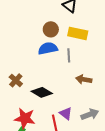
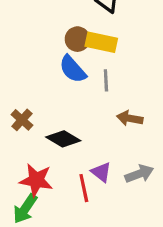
yellow rectangle: (78, 33) -> (101, 42), moved
blue semicircle: (48, 48) -> (73, 69), turned -120

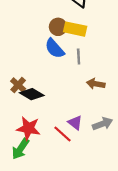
black diamond: (63, 139) -> (32, 94), moved
red line: (84, 188) -> (63, 134), turned -36

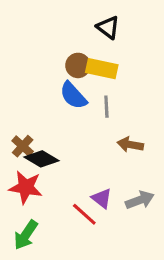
red star: (28, 128) -> (26, 187), moved

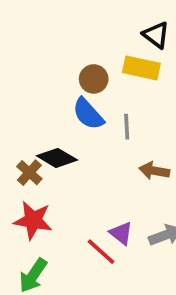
black triangle: (108, 27) -> (156, 35), moved
yellow rectangle: (102, 69) -> (141, 68), moved
black diamond: (42, 159) -> (57, 158), moved

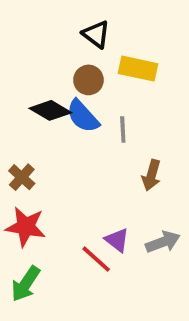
black triangle: (156, 35) -> (96, 34), moved
black diamond: (57, 158) -> (50, 110), moved
brown arrow: (154, 171) -> (151, 175), turned -84

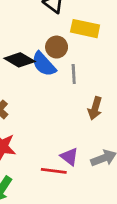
brown circle: (88, 80) -> (57, 47), moved
red line: (96, 259) -> (54, 171), turned -35

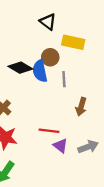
blue semicircle: (44, 64) -> (40, 71), turned 30
red line: (54, 171) -> (49, 131), moved

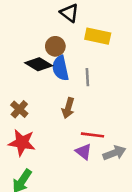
brown circle: (50, 57) -> (55, 46), moved
brown arrow: (81, 107) -> (68, 108), moved
red line: (49, 131) -> (93, 135), moved

